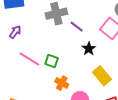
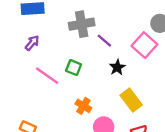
green square: (52, 61) -> (74, 68), moved

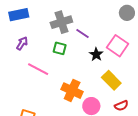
pink square: (144, 45) -> (118, 46), moved
green square: (74, 68) -> (60, 48), moved
orange cross: (83, 106) -> (72, 91), size x1.5

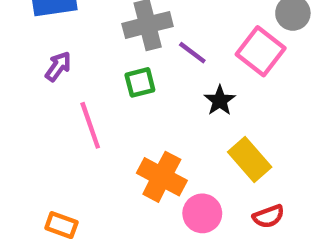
pink square: (118, 46) -> (261, 51), moved
green square: (60, 48) -> (140, 82), turned -32
pink line: (38, 69) -> (90, 125), turned 40

